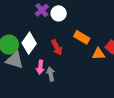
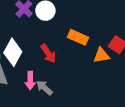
gray arrow: (51, 74) -> (44, 88), turned -32

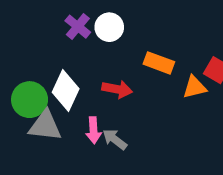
red arrow: (48, 53) -> (117, 89), turned -42

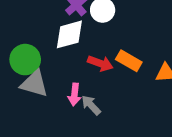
orange rectangle: (159, 63) -> (129, 61), moved
white diamond: (66, 91) -> (69, 34), moved, turned 40

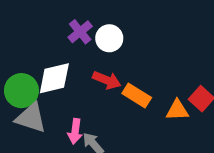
white diamond: (69, 34) -> (54, 78), moved
red arrow: (100, 63) -> (107, 80), moved

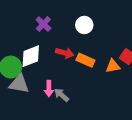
white circle: (109, 38) -> (84, 25), moved

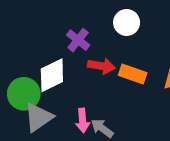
purple cross: (43, 24) -> (78, 40), moved
gray triangle: (19, 84) -> (38, 117), turned -40

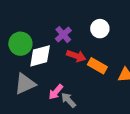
green circle: (24, 94) -> (20, 44), moved
pink arrow: (83, 120) -> (56, 92), turned 35

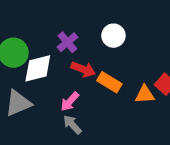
pink arrow: (56, 92) -> (70, 102), moved

